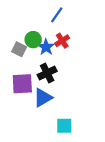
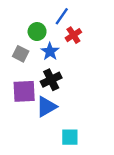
green circle: (33, 40) -> (37, 32), moved
red cross: (62, 41) -> (73, 35), moved

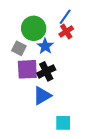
blue line: (62, 16) -> (65, 17), moved
green circle: (37, 32) -> (34, 28), size x1.5
purple square: (24, 91) -> (27, 69), moved

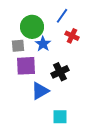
red cross: (66, 31) -> (72, 36), moved, turned -32
gray square: (19, 48) -> (18, 46), turned -32
black cross: (46, 71) -> (60, 72), moved

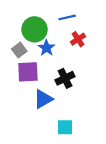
blue line: (62, 16) -> (67, 17), turned 42
red cross: (72, 36) -> (78, 39), turned 32
gray square: (18, 46) -> (19, 50), turned -32

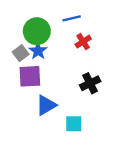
blue star: (46, 48) -> (38, 51), moved
black cross: (65, 78) -> (90, 83), moved
cyan square: (65, 127) -> (74, 124), moved

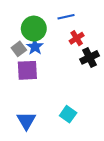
black cross: (90, 83) -> (89, 57), moved
blue triangle: (46, 105) -> (26, 121), moved, turned -30
cyan square: (74, 124) -> (68, 114), turned 35

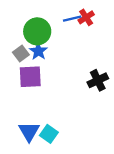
red cross: (77, 38) -> (86, 17), moved
black cross: (89, 57) -> (98, 80), moved
cyan square: (68, 114) -> (49, 134), moved

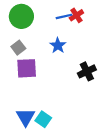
green circle: (37, 31) -> (21, 16), moved
blue star: (38, 51) -> (58, 45), moved

